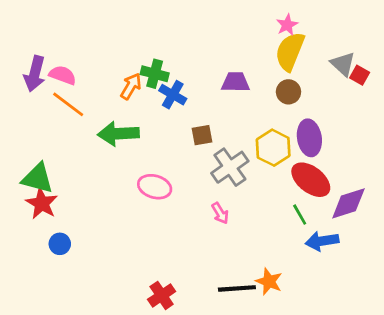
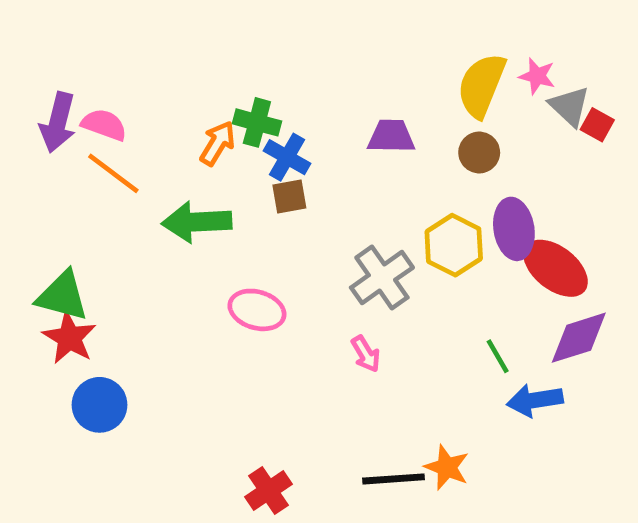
pink star: (287, 25) -> (537, 76), moved, turned -30
brown square: (202, 135) -> (289, 196), moved
red ellipse: (311, 180) -> (556, 268), moved
blue circle: (60, 244) -> (99, 405), size x1.5

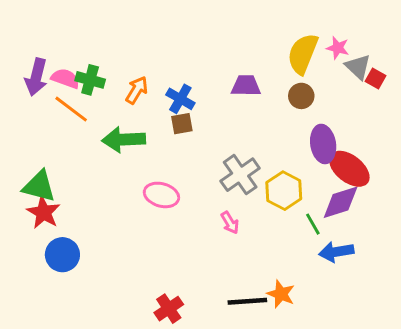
green cross: (257, 122) -> (90, 80), moved
yellow hexagon: (454, 245) -> (284, 191), moved
purple diamond: (579, 338) -> (341, 202), moved

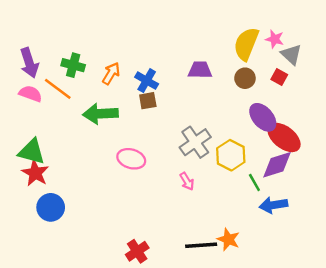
purple arrow: (36, 77) -> (29, 63), turned -32
pink semicircle: (65, 78) -> (31, 94), moved
red square: (376, 78) -> (279, 77), moved
purple ellipse: (323, 144) -> (263, 117), turned -32

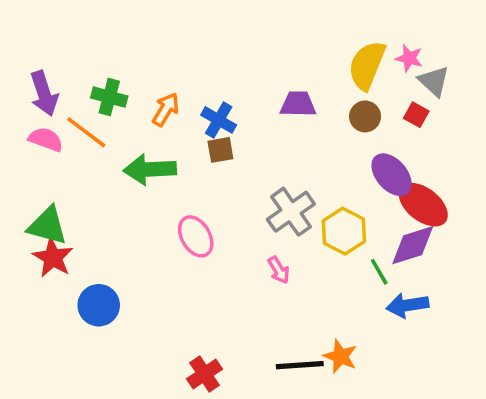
pink ellipse: (131, 159) -> (196, 236), turned 44
blue circle: (51, 207) -> (99, 305), moved

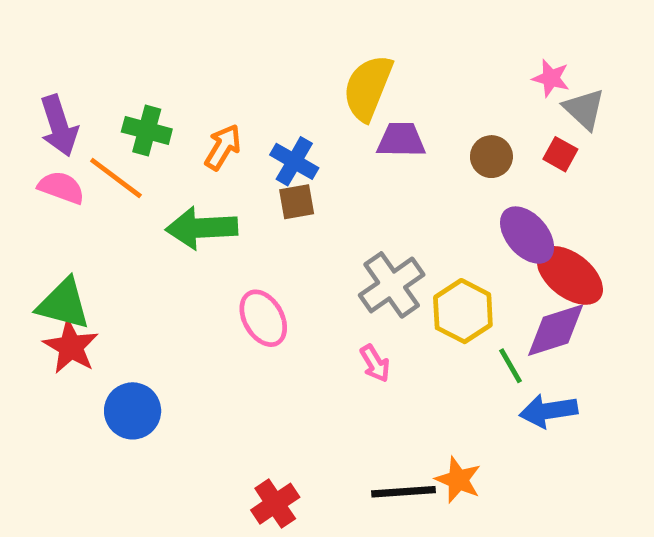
yellow semicircle: (367, 65) -> (368, 88), moved

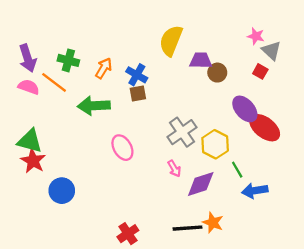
purple trapezoid: (401, 140) -> (201, 60), moved
brown circle: (491, 157) -> (217, 73), moved
purple diamond: (556, 330) -> (201, 184), moved

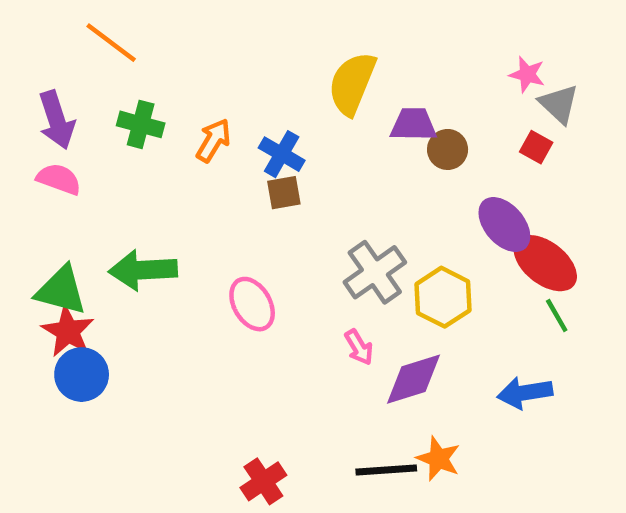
orange line: (54, 82) -> (111, 43), moved
green arrow: (94, 106) -> (143, 270), moved
green line: (237, 170) -> (557, 315), moved
blue circle: (62, 191) -> (82, 375), moved

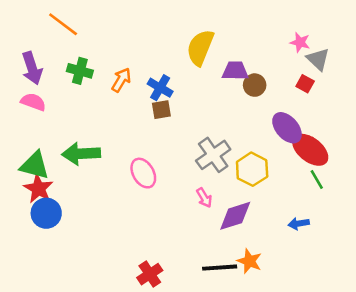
blue arrow: (525, 393) -> (299, 224), size x0.7

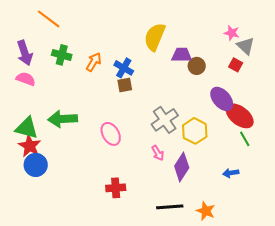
purple diamond: (235, 216) -> (182, 167), turned -40
orange star: (249, 261) -> (206, 211), moved
red cross: (150, 274) -> (116, 188), moved, turned 30

